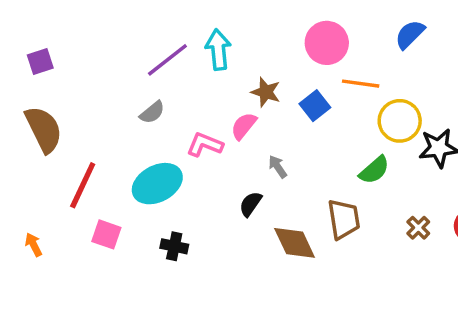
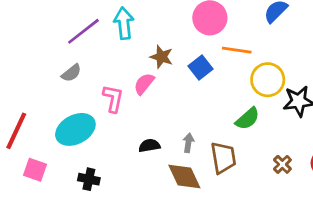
pink L-shape: (205, 145) -> (113, 99), turned 80
gray arrow: (278, 167) -> (188, 143), moved, turned 42
black semicircle: (250, 204) -> (149, 146), turned 45

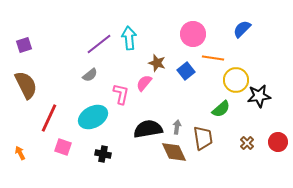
black semicircle: (149, 146) -> (148, 129), size x1.8

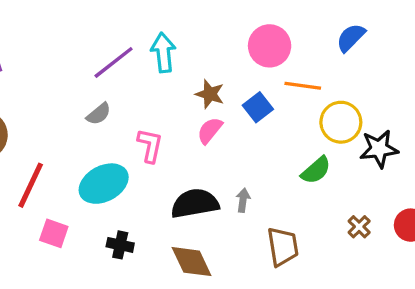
pink semicircle: (144, 83) -> (210, 130), moved
brown trapezoid: (203, 138) -> (283, 247), moved
brown diamond: (174, 152) -> (192, 262), moved

